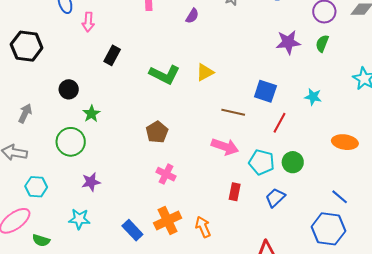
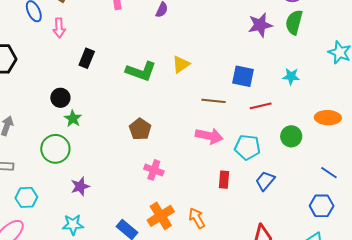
green semicircle: (322, 43) -> (294, 22), size x1.4
black circle: (69, 89) -> (60, 98), moved
red line: (279, 123) -> (261, 106), turned 55
green circle: (293, 162) -> (291, 136), moved
blue hexagon: (328, 229) -> (322, 206), size x0.7

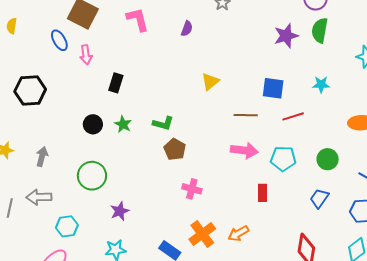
green L-shape: (141, 71) -> (163, 123), moved, size x0.7
green star: (73, 119) -> (123, 124), moved
green circle: (291, 136) -> (328, 159), moved
blue trapezoid: (265, 181) -> (319, 198), moved
orange arrow: (197, 218) -> (238, 233), turned -85

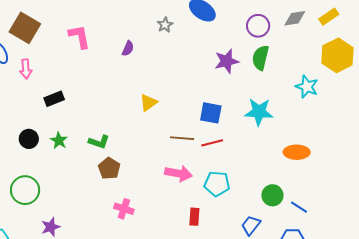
black rectangle: (116, 83) -> (54, 99), turned 48
cyan star: (321, 84) -> (259, 112), size x1.6
red line: (293, 116) -> (212, 143), moved
green circle: (328, 159) -> (272, 195), moved

